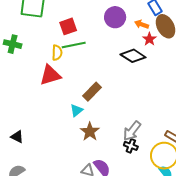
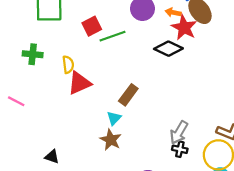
red star: (149, 39) -> (184, 28), size x1.6
green line: (74, 45) -> (113, 36), moved
yellow semicircle: (57, 53) -> (68, 65), moved
brown star: (90, 132) -> (111, 140), moved

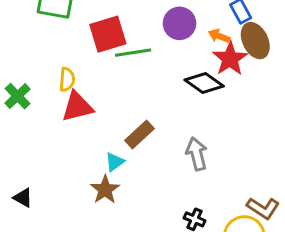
red square: (92, 26) -> (108, 34), size x1.4
green cross: (33, 54) -> (18, 96), moved, turned 30
gray arrow: (179, 132) -> (197, 154), moved, turned 125

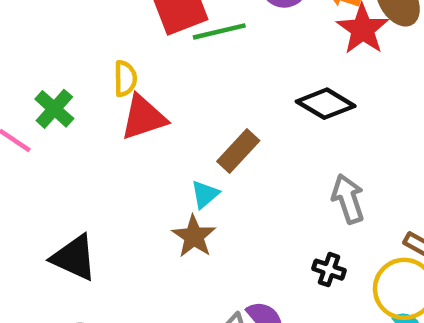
black diamond: (204, 83) -> (326, 104), moved
gray arrow: (197, 154) -> (348, 199), moved
black triangle: (23, 198) -> (74, 258), size x1.6

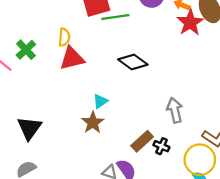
black diamond: (326, 104) -> (133, 62), moved
brown rectangle: (238, 151) -> (142, 141), moved
black triangle: (74, 258) -> (29, 128), turned 36

